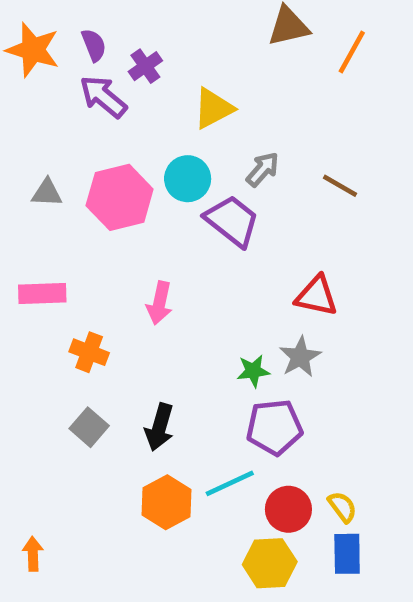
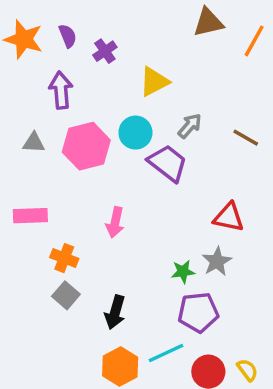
purple arrow: (103, 97) -> (61, 90), moved, turned 45
gray square: (89, 427) -> (66, 295), moved

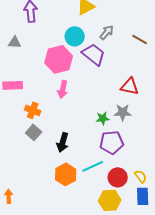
pink hexagon: (86, 146) -> (59, 59), moved
gray star: (217, 261) -> (123, 112), turned 30

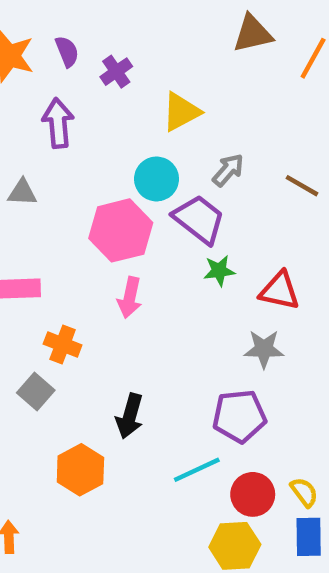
green star: (103, 118) -> (219, 271), moved
gray square: (34, 132) -> (36, 391), moved
orange hexagon: (66, 174) -> (80, 470), moved

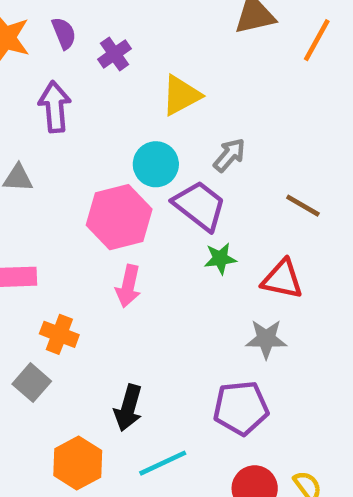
brown line: (302, 186) -> (303, 206), moved
cyan line: (197, 470) -> (163, 463), moved

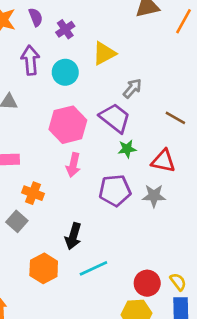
cyan circle: (156, 164) -> (65, 72), moved
purple pentagon: (241, 408) -> (115, 190), moved

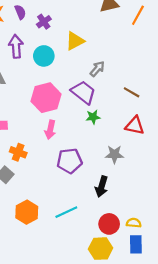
red triangle: (163, 161) -> (135, 125), moved
purple pentagon: (115, 190) -> (69, 161), moved
black arrow: (73, 236) -> (102, 186), moved
yellow semicircle: (178, 282) -> (134, 223), turned -48

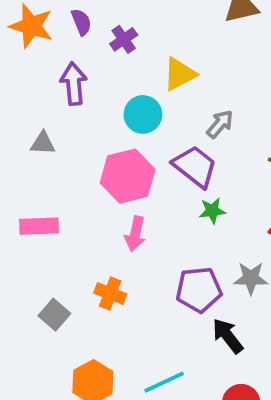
cyan circle: (44, 56) -> (143, 114), moved
orange cross: (18, 152) -> (110, 294), moved
purple pentagon: (69, 161) -> (199, 290), moved
black arrow: (102, 186) -> (228, 336), turned 126

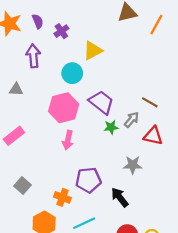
gray arrow: (220, 124) -> (132, 120), moved
pink rectangle: (39, 226) -> (14, 136), turned -36
purple pentagon: (199, 290) -> (88, 180), moved
orange cross: (110, 294) -> (62, 197), moved

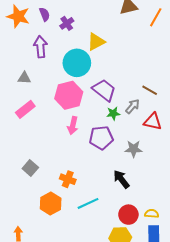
cyan circle: (72, 73) -> (77, 63), size x1.4
pink rectangle: (14, 136) -> (25, 109), moved
purple pentagon: (88, 180) -> (101, 138), moved

